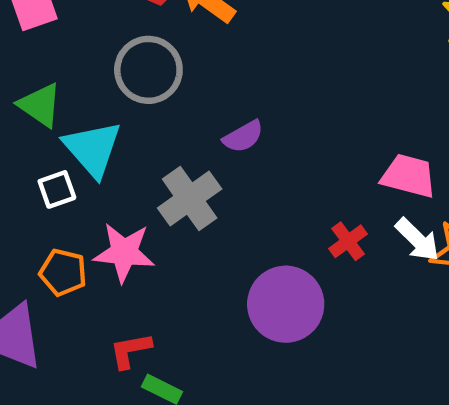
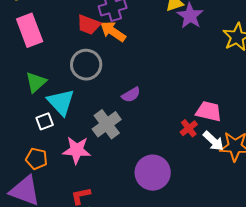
green triangle: (40, 105) -> (36, 82), turned 45
red cross: (348, 241) -> (189, 128), moved
orange pentagon: (63, 272) -> (36, 159), moved

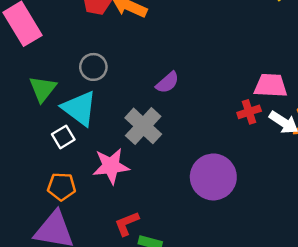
gray circle: (86, 65) -> (93, 67), moved, size x0.7
red cross: (189, 128) -> (249, 112), turned 30

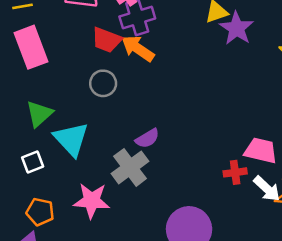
gray circle: (93, 67) -> (103, 83), moved
purple semicircle: (167, 83) -> (147, 138), moved
white square: (63, 137) -> (33, 162), moved

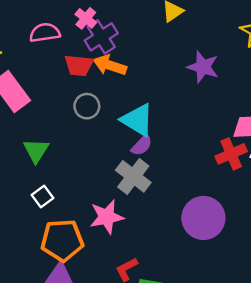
purple star: (237, 28) -> (203, 67), moved
cyan triangle: (71, 139) -> (137, 120), moved
red cross: (235, 172) -> (231, 154), size x1.4
orange pentagon: (40, 212) -> (62, 240), size x1.6

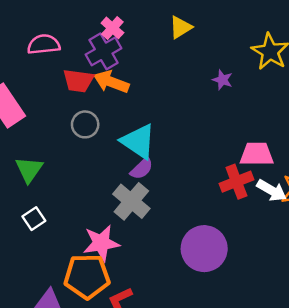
pink cross: (86, 18) -> (112, 28), moved
purple star: (203, 67) -> (222, 80), moved, size x0.6
orange pentagon: (62, 240) -> (87, 276), moved

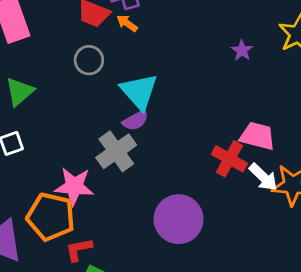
orange arrow: (111, 82) -> (127, 23), size x0.6
red cross: (236, 182) -> (229, 159), turned 36

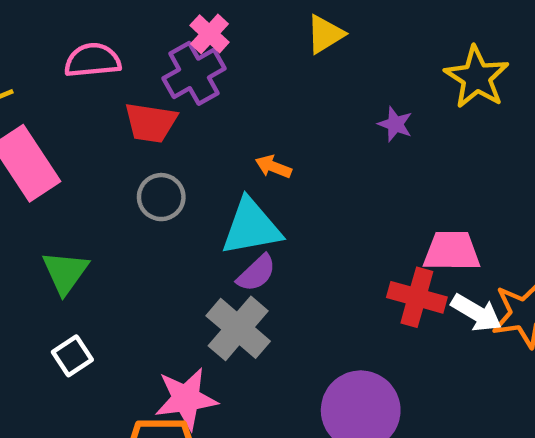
orange arrow: (127, 23) -> (273, 167), moved
cyan triangle: (139, 92) -> (251, 227), turned -45

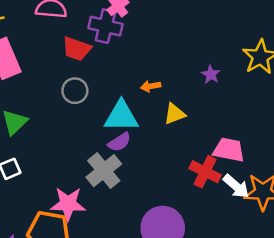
yellow triangle: (325, 34) -> (175, 114), moved
purple cross: (194, 73) -> (105, 26), turned 32
orange arrow: (273, 167) -> (151, 86), moved, turned -42

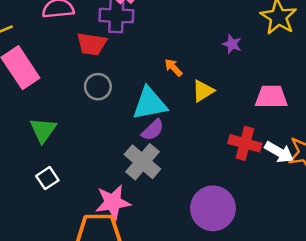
orange arrow: (151, 86) -> (173, 68), turned 66
pink trapezoid: (229, 150) -> (271, 97), moved

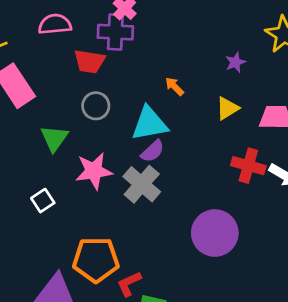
purple star: (232, 44) -> (235, 62), turned 30
yellow triangle: (203, 91) -> (227, 108), moved
green triangle: (43, 130) -> (54, 138), moved
pink star: (113, 202) -> (94, 171), moved

